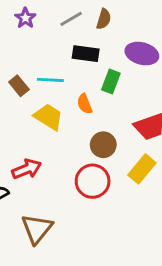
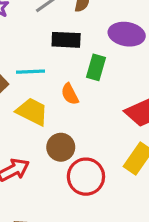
brown circle: (103, 145) -> (61, 147), moved

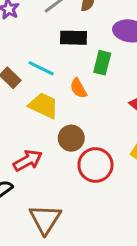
cyan line: (31, 72) -> (41, 68), turned 30

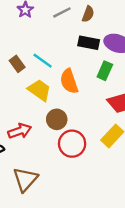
black rectangle: (74, 38) -> (89, 43), moved
green rectangle: (102, 63) -> (105, 71), moved
orange semicircle: (78, 88) -> (69, 81), size x1.5

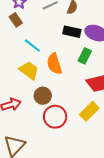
brown rectangle: (17, 64) -> (16, 20), moved

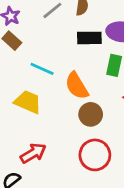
yellow trapezoid: (29, 70) -> (28, 102), moved
brown circle: (43, 96) -> (91, 114), moved

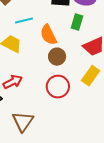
cyan line: (42, 69) -> (24, 20), turned -42

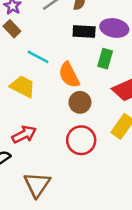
cyan line: (24, 20) -> (38, 57), turned 42

